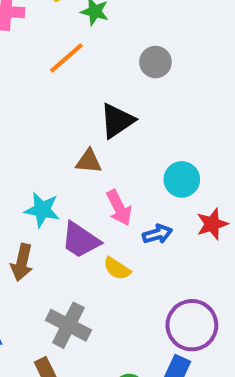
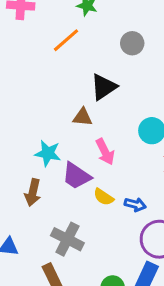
blue arrow: (157, 234) -> (135, 205), moved, turned 30

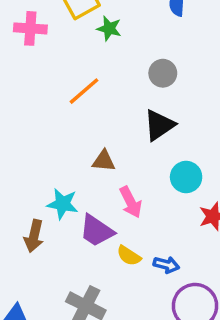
orange line: (66, 40) -> (84, 91), moved
black triangle: (104, 87) -> (159, 125), moved
brown arrow: (33, 192) -> (34, 236), moved

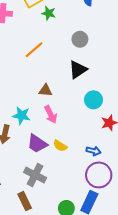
pink arrow: (131, 202) -> (51, 114), moved
purple trapezoid: (97, 231) -> (37, 144), moved
blue arrow: (166, 265) -> (94, 151), moved

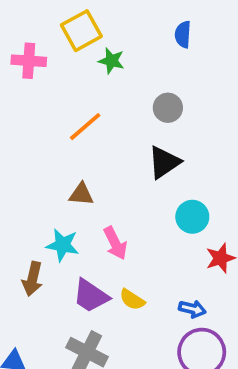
brown triangle: (45, 90) -> (81, 194), moved

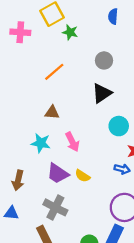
brown arrow: (32, 279) -> (18, 180), moved
blue arrow: (192, 309) -> (122, 169), moved

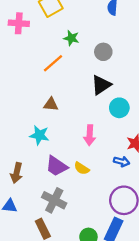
green star: (70, 32) -> (71, 38), moved
cyan circle: (119, 126) -> (119, 108), moved
pink arrow: (72, 142) -> (90, 135), moved, turned 30

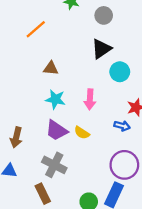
orange line: (53, 63) -> (36, 29), moved
cyan star: (39, 135) -> (55, 99), moved

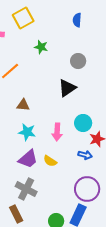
gray circle: (104, 15) -> (78, 61), moved
cyan circle: (120, 72) -> (83, 123), moved
purple trapezoid: (57, 130) -> (28, 159), turned -75

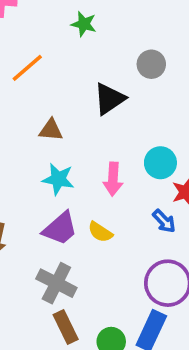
gray circle: (78, 61) -> (151, 64), moved
black triangle: (67, 88) -> (109, 99), moved
blue arrow: (85, 155) -> (164, 221), turned 32
brown rectangle: (16, 214) -> (66, 327), moved

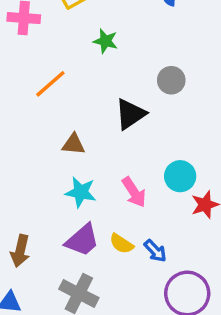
pink arrow: (113, 179) -> (134, 192), turned -36
blue arrow: (164, 221) -> (155, 251), moved

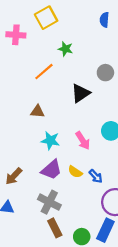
orange line: (50, 84) -> (44, 72), moved
brown triangle: (74, 144) -> (37, 111), moved
brown arrow: (20, 251) -> (14, 176), turned 30

